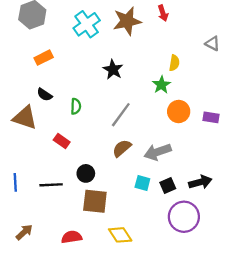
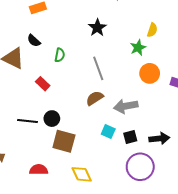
gray line: (121, 115) -> (98, 68), turned -65
black circle: (86, 173) -> (52, 119), moved

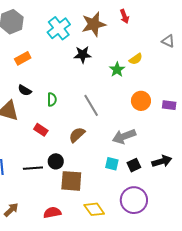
black star: (97, 28) -> (83, 55), moved, turned -30
yellow semicircle: (152, 30) -> (136, 59), turned 48
green star: (138, 48) -> (117, 70), moved
brown semicircle: (95, 98) -> (77, 135), moved
purple circle: (140, 167) -> (134, 200), moved

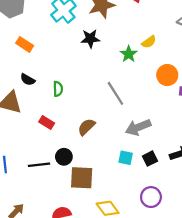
orange rectangle: (23, 58) -> (25, 44), turned 63
orange circle: (141, 101) -> (167, 75), moved
gray line: (91, 105) -> (115, 93), moved
purple circle: (134, 200) -> (151, 197), size x0.7

